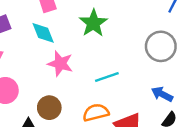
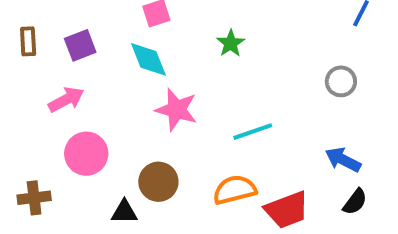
green star: (93, 23) -> (231, 43), size x0.6
gray circle: (161, 46) -> (341, 81), size x0.6

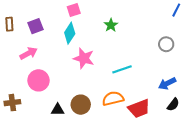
cyan diamond: (148, 59) -> (70, 33), turned 55
blue arrow: (343, 160) -> (167, 83), turned -54
brown circle: (158, 182) -> (81, 105), moved

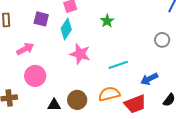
purple square: (35, 26) -> (41, 19), moved, turned 35
blue arrow: (167, 83) -> (149, 79), moved

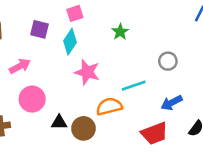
gray circle: (162, 40) -> (168, 61), moved
orange semicircle: (109, 94) -> (109, 106), moved
black triangle: (54, 105) -> (59, 122), moved

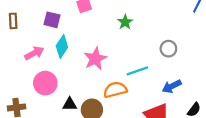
cyan diamond: (70, 42) -> (62, 46), moved
pink star: (87, 72) -> (95, 59), turned 30

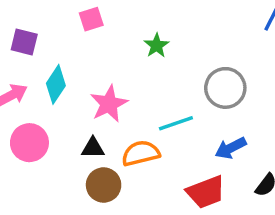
purple square: (52, 20) -> (24, 42), moved
gray circle: (168, 49) -> (225, 88), size x1.5
black triangle: (70, 104) -> (93, 148), moved

